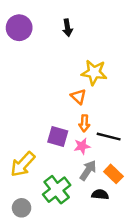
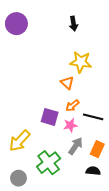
black arrow: (67, 28) -> (73, 24), moved
orange arrow: (84, 123) -> (72, 106), turned 48
orange rectangle: (113, 174) -> (97, 149), turned 70
black semicircle: (100, 195) -> (93, 171), moved

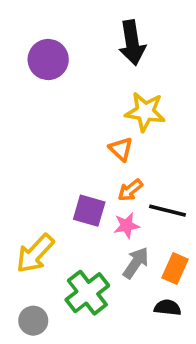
purple circle: (16, 24) -> (48, 59), moved
black arrow: (73, 24) -> (132, 43), size x1.6

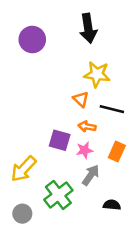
orange arrow: (130, 190) -> (87, 127), turned 49
black line: (168, 211) -> (112, 109), moved
orange rectangle: (175, 268) -> (117, 151), moved

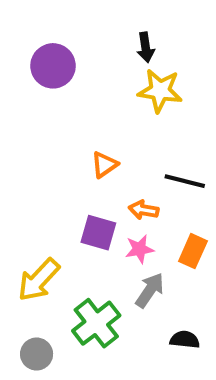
black arrow: (88, 28) -> (146, 47), size x0.6
yellow star: (97, 74) -> (160, 91), moved
orange triangle: (81, 99) -> (104, 165), moved, turned 42

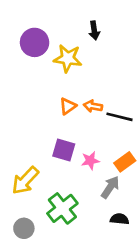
yellow star: (160, 91) -> (68, 58), moved
orange arrow: (144, 210) -> (93, 106), moved
orange rectangle: (193, 251) -> (125, 162), turned 30
gray arrow: (150, 290) -> (110, 187), moved

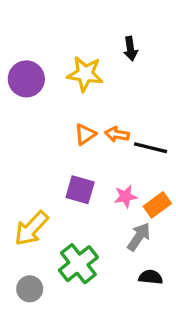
black arrow: (94, 30) -> (130, 49), moved
purple circle: (35, 42) -> (26, 79), moved
pink star: (90, 161) -> (125, 196), moved

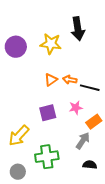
black arrow: (130, 49) -> (78, 29), size x1.6
purple square: (80, 190) -> (48, 113), turned -30
pink star: (125, 196) -> (76, 108), moved
green cross: (78, 264) -> (47, 157), turned 30

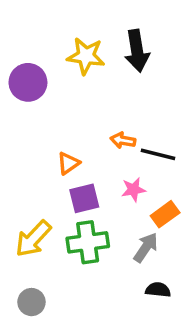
yellow star: (51, 44) -> (86, 56), moved
orange triangle: (51, 80) -> (68, 163), moved
green cross: (47, 157) -> (88, 242), moved

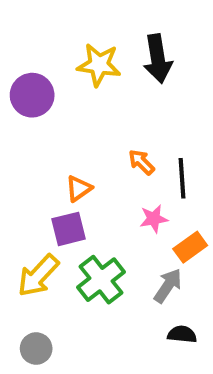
orange arrow: (123, 140) -> (142, 162), turned 35
black line: (158, 154) -> (182, 178), turned 72
purple square: (84, 198) -> (69, 229), moved
green cross: (88, 242) -> (101, 280), turned -30

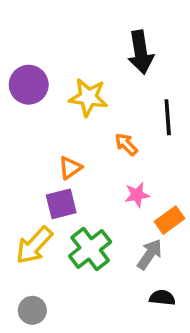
yellow star: (99, 65) -> (88, 97), moved
black line: (182, 178) -> (168, 117), moved

